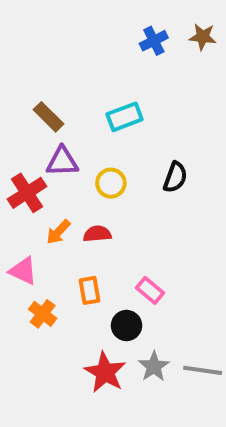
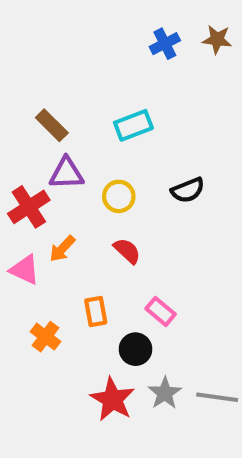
black semicircle: (175, 177) -> (188, 190), turned 48
red semicircle: (97, 234) -> (127, 251), moved, turned 48
pink triangle: (23, 271) -> (25, 270), moved

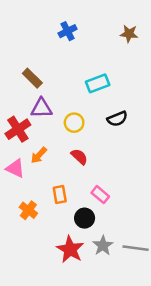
brown star: (217, 39) -> (129, 34), moved
blue cross: (165, 44) -> (68, 31), moved
cyan rectangle: (133, 125) -> (98, 83), moved

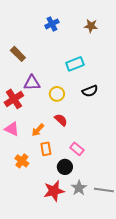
brown star: (129, 34) -> (91, 26), moved
brown rectangle: (32, 78) -> (18, 54), moved
orange arrow: (39, 155) -> (38, 130), moved
red star: (70, 249) -> (54, 191), turned 30

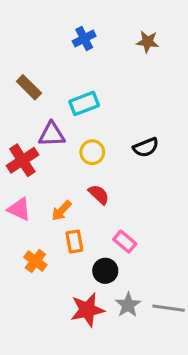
cyan rectangle: (75, 64) -> (84, 103), moved

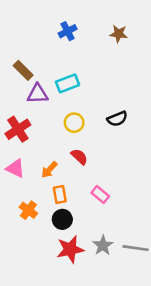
purple triangle: (52, 134) -> (38, 94), moved
black circle: (105, 271) -> (62, 219), moved

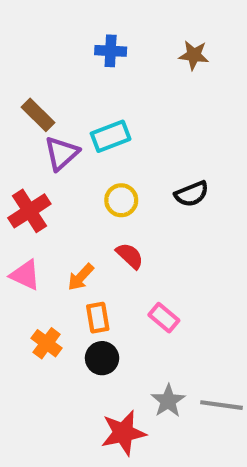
blue cross: (68, 31) -> (111, 51), turned 30
purple triangle: (38, 94) -> (61, 153), turned -40
red star: (70, 249) -> (123, 433), moved

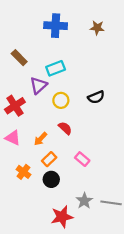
blue cross: (111, 51) -> (56, 26), size x1.5
purple triangle: (61, 153) -> (38, 85), moved
orange rectangle: (98, 318) -> (49, 159), turned 56

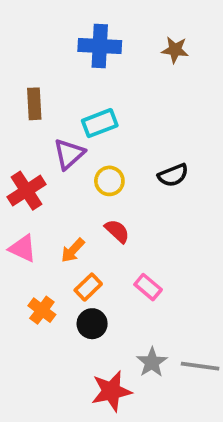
brown rectangle: (19, 58) -> (34, 104), turned 42

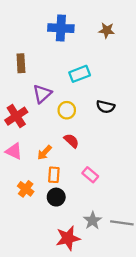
cyan rectangle: (100, 123) -> (80, 74), moved
black semicircle: (173, 175) -> (105, 107), turned 36
orange rectangle: (88, 287) -> (54, 175), turned -42

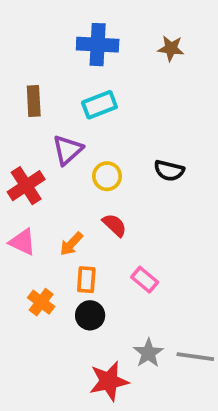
cyan rectangle: (80, 74) -> (99, 105), moved

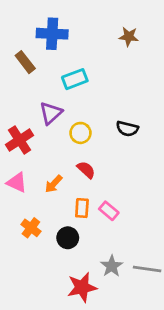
blue cross: (98, 45) -> (52, 34), moved
brown rectangle: (34, 101) -> (25, 62), moved, turned -35
orange rectangle: (86, 280) -> (82, 208), moved

